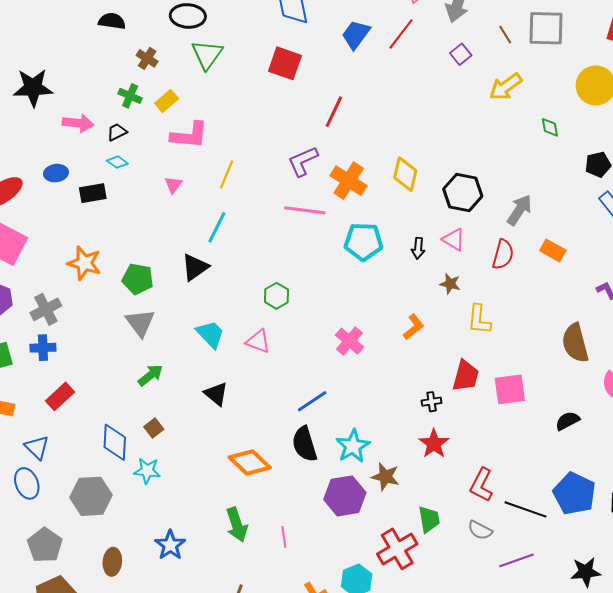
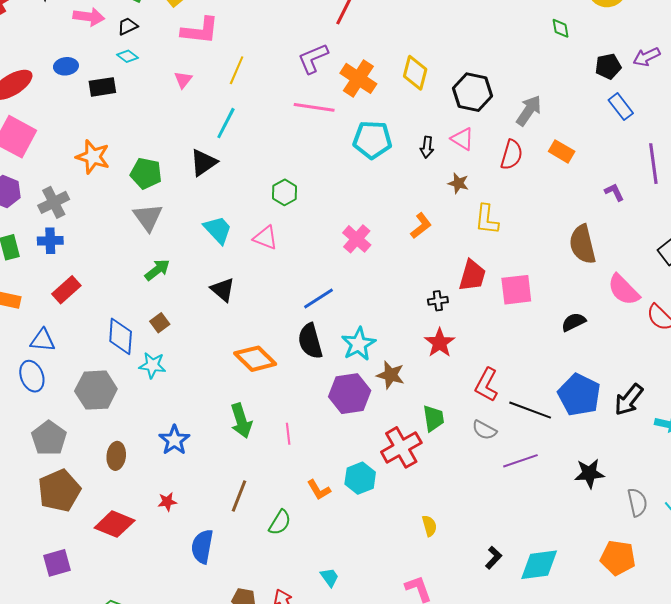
blue triangle: (37, 447) -> (43, 340), turned -40

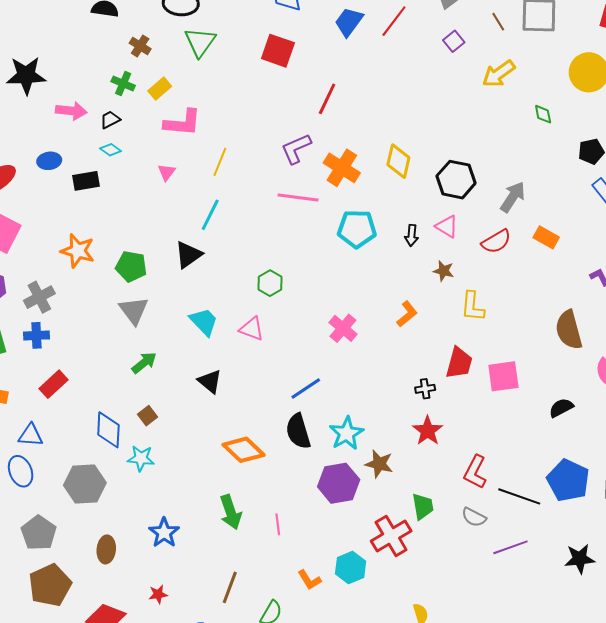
red semicircle: (512, 155) -> (496, 241), turned 44

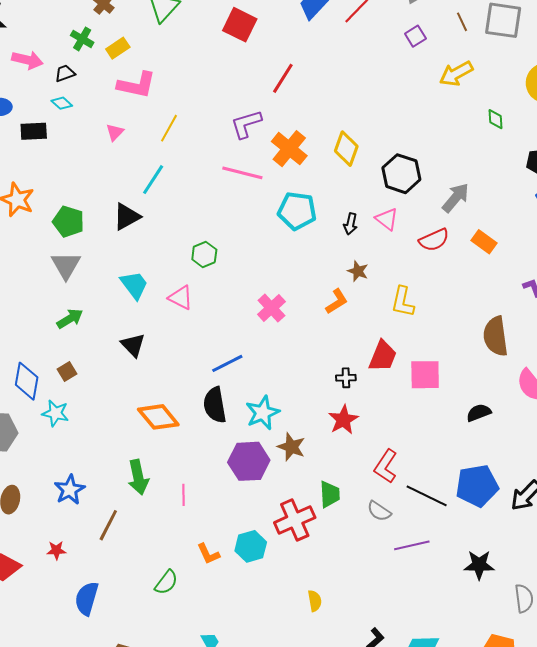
brown star: (444, 271) -> (358, 271), moved
blue pentagon: (568, 480) -> (477, 486), turned 30
brown line: (230, 587) -> (108, 525), moved

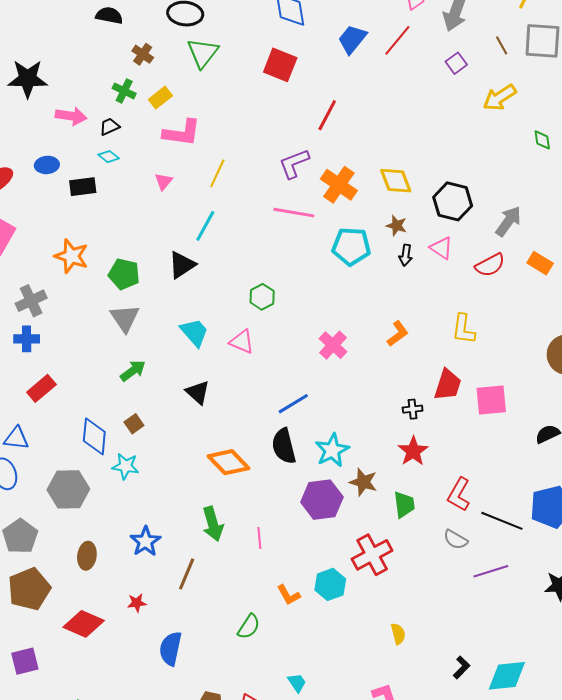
yellow diamond: (346, 149) -> (396, 181), turned -36
brown star: (358, 271) -> (396, 226), moved
green trapezoid: (330, 494) -> (404, 505), moved

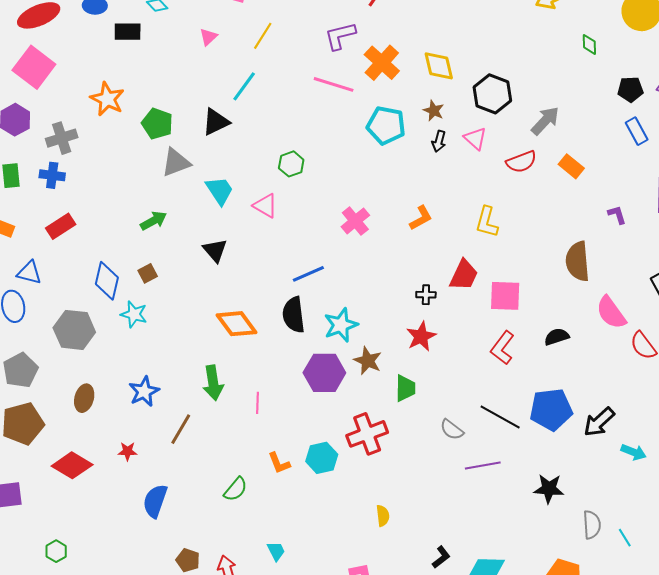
gray triangle: (125, 318) -> (176, 162), moved, turned 36
red L-shape: (459, 494) -> (502, 348), moved

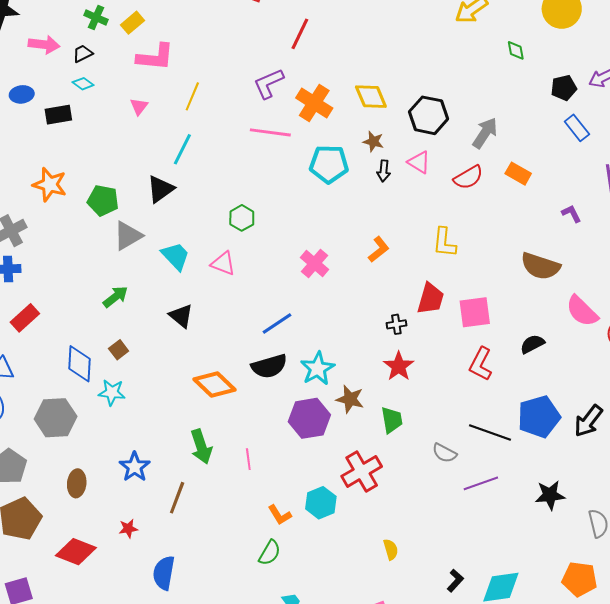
brown semicircle: (578, 261) -> (540, 266), turned -57
black semicircle: (294, 315) -> (269, 366), turned -90
green semicircle: (236, 489) -> (270, 553), moved

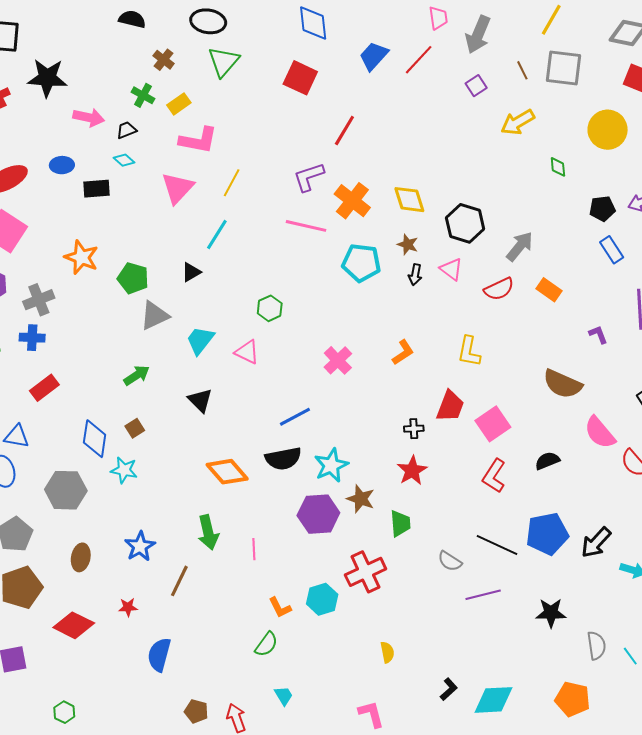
pink triangle: (139, 106) -> (178, 188), size x1.8
black triangle: (160, 189) -> (191, 272), size x0.7
cyan trapezoid: (176, 256) -> (200, 340), turned -104
pink square: (475, 312) -> (493, 424), turned -32

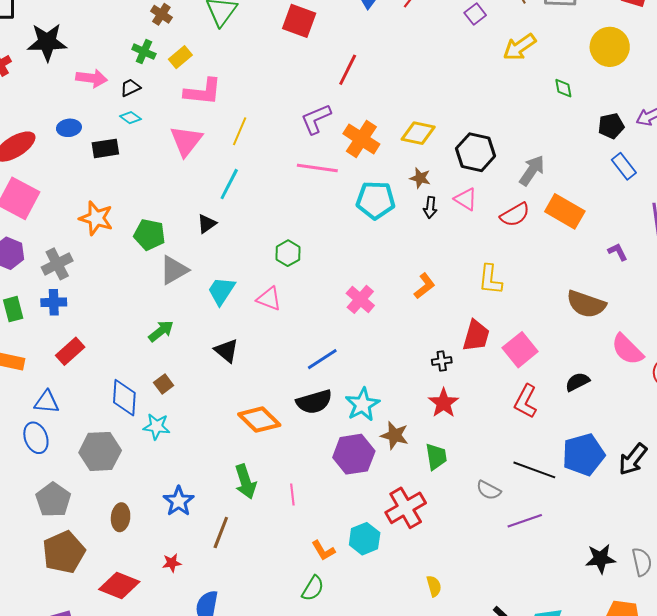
yellow diamond: (409, 200) -> (418, 133), turned -56
orange rectangle: (549, 290) -> (565, 211), size x1.5
black star: (551, 613) -> (600, 559), moved

